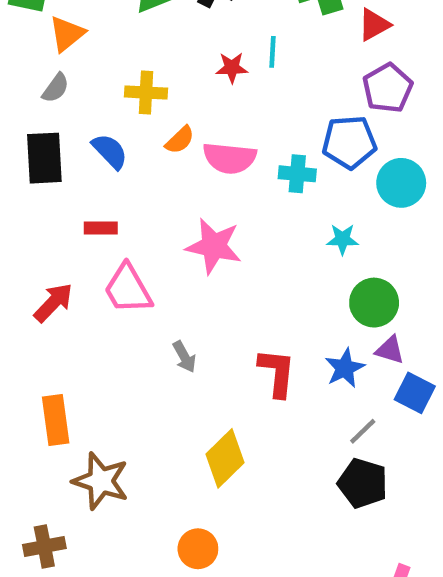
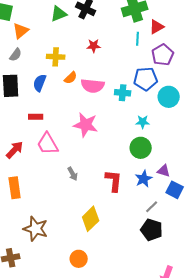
cyan line: (272, 52) -> (138, 39), moved
blue semicircle: (110, 151) -> (40, 83), turned -114
green circle: (374, 303) -> (141, 148), moved
orange rectangle: (56, 420) -> (15, 188), moved

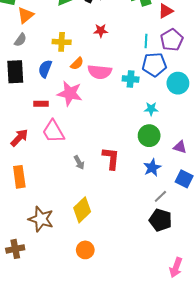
cyan line: (138, 39) -> (146, 41), moved
pink star: (86, 125) -> (70, 93), moved
purple triangle: (164, 171) -> (180, 147), moved
red L-shape: (114, 181) -> (111, 158), moved
yellow diamond: (91, 219) -> (82, 210), moved

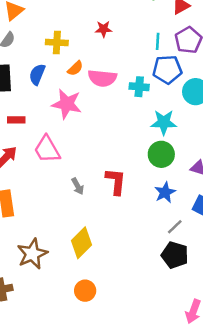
red rectangle: (41, 104) -> (16, 120), moved
cyan star: (151, 109) -> (164, 122), size x1.5
brown star: (41, 219) -> (32, 254), turned 30

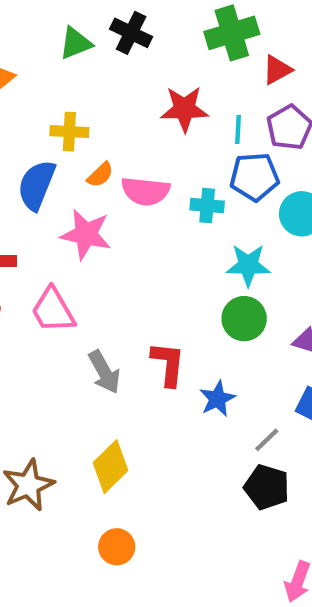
red star: (104, 29) -> (185, 109), moved, size x1.6
blue semicircle: (37, 74) -> (37, 185), size x1.4
gray arrow: (78, 186) -> (104, 372), size x1.5
blue star: (165, 192) -> (217, 399), moved

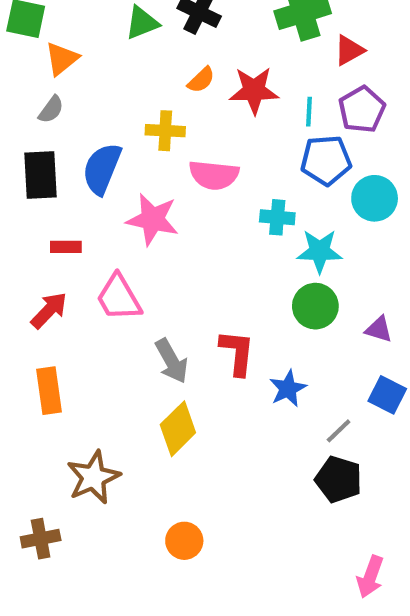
yellow cross: (69, 132) -> (165, 131), moved
orange semicircle: (100, 175) -> (201, 80), moved
cyan cross: (207, 206) -> (277, 217), moved
yellow diamond: (111, 467) -> (178, 429), moved

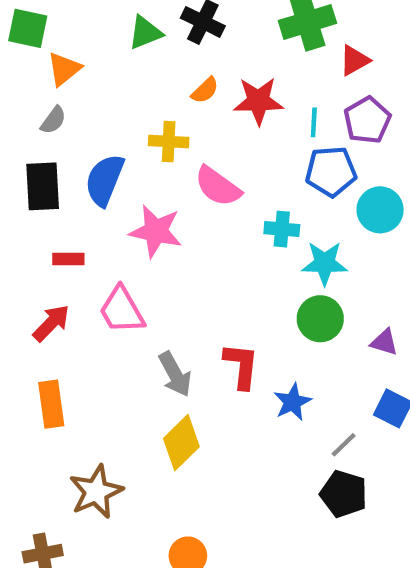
pink semicircle: (214, 175) -> (218, 186), turned 30

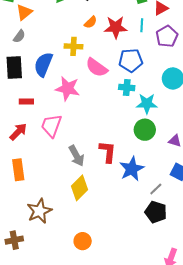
cyan line: (314, 122) -> (142, 25), moved
blue pentagon: (331, 171) -> (131, 60), moved
pink trapezoid: (122, 310) -> (51, 126), turned 50
blue star: (292, 402) -> (132, 169), size x1.4

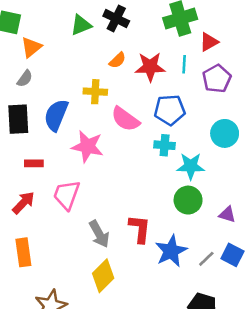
gray line: (156, 189) -> (206, 259), moved

